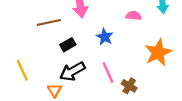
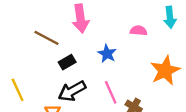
brown line: (49, 22) -> (47, 38), turned 40

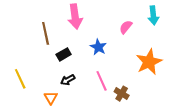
pink semicircle: (139, 31) -> (126, 27), turned -56
brown line: (47, 38) -> (46, 33), turned 50
black arrow: (72, 91) -> (68, 80), size x0.6

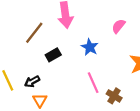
brown line: (46, 33) -> (34, 33), turned 50
black arrow: (68, 80) -> (32, 81), moved

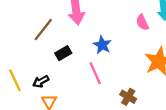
pink semicircle: (119, 26) -> (142, 22), moved, turned -64
pink line: (93, 83) -> (95, 73), moved

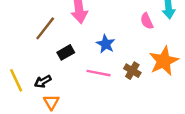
pink line: (95, 73) -> (98, 73), turned -55
brown cross: (128, 97) -> (132, 71), moved

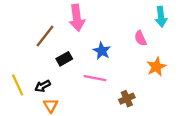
pink semicircle: (147, 21) -> (140, 38), moved
orange star: (164, 61) -> (156, 67), size x0.7
brown cross: (132, 71) -> (127, 99), moved, turned 35

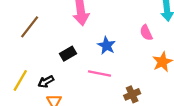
brown line: (45, 36) -> (30, 27), moved
yellow line: (18, 85) -> (20, 80), turned 55

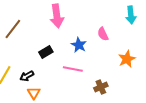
pink semicircle: (146, 33) -> (103, 34), moved

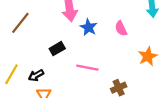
blue star: (79, 45) -> (88, 27), moved

